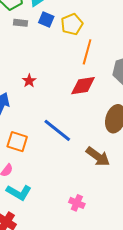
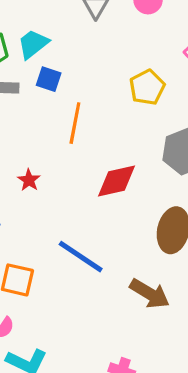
yellow pentagon: (72, 24) -> (147, 87), moved
orange line: (87, 52) -> (75, 123), moved

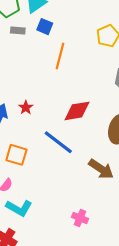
red star: (29, 180) -> (26, 107), moved
red diamond: (117, 181) -> (77, 111), moved

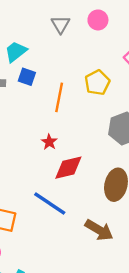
orange line: (60, 56) -> (59, 97), moved
red star: (26, 107) -> (49, 142), moved

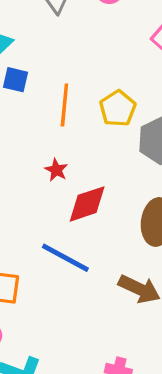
yellow pentagon: (97, 83) -> (118, 108), moved

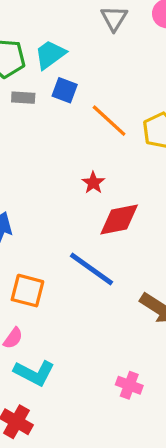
orange line: (64, 105) -> (109, 121), turned -60

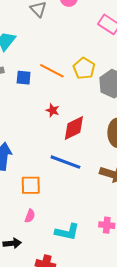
blue square: (65, 90) -> (24, 78), moved
cyan L-shape: (34, 373) -> (67, 232), moved

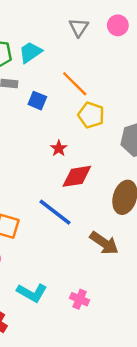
yellow pentagon: (84, 68) -> (91, 115), moved, turned -30
orange line: (52, 71) -> (75, 84), moved

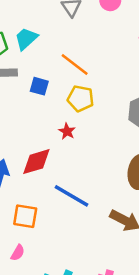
yellow pentagon: (91, 115) -> (81, 99), moved
red diamond: (77, 176) -> (36, 162), moved

